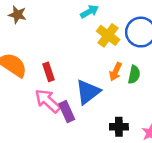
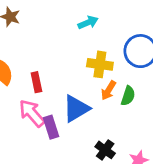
yellow cross: (108, 35) -> (100, 64), moved, turned -35
black cross: (119, 127) -> (105, 150), turned 30

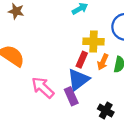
red rectangle: (36, 82) -> (82, 60), moved, turned 42
purple rectangle: (51, 127) -> (71, 96), moved

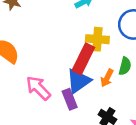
red rectangle: (82, 60) -> (83, 59), size x1.6
orange arrow: (103, 62) -> (107, 78), moved

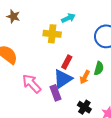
yellow cross: (97, 39) -> (52, 34), moved
red rectangle: (83, 59) -> (67, 62), size x0.6

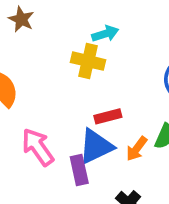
cyan arrow: (68, 18) -> (105, 34), moved
red rectangle: (67, 62) -> (108, 116), turned 40

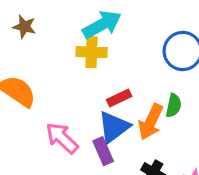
cyan arrow: (105, 34) -> (102, 25), size x1.6
orange arrow: (137, 149) -> (151, 122), size x1.5

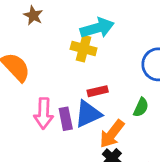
orange arrow: (151, 122) -> (112, 134), moved
pink arrow: (62, 138) -> (44, 113), turned -144
purple rectangle: (103, 151) -> (66, 119), moved

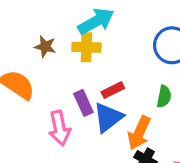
brown star: (33, 15) -> (45, 47), moved
purple rectangle: (66, 119) -> (83, 103), moved

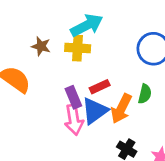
pink arrow: (60, 128) -> (74, 120), moved
orange arrow: (139, 133) -> (121, 109), moved

